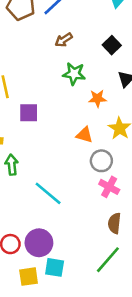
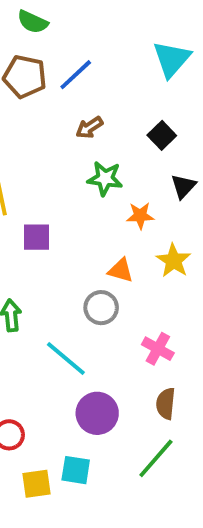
gray circle: (101, 161) -> (101, 308), moved
purple circle: (39, 243) -> (97, 413), moved

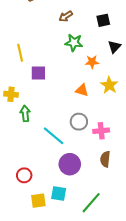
black square: (162, 135) -> (103, 20), turned 32
gray circle: (101, 308) -> (79, 122), moved
pink cross: (158, 349) -> (101, 131), turned -35
green line: (156, 458) -> (91, 203), moved

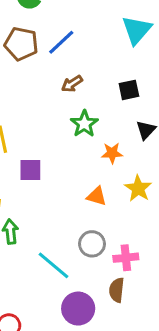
green star: (74, 43) -> (84, 124), turned 30
brown semicircle: (105, 159) -> (117, 290), moved

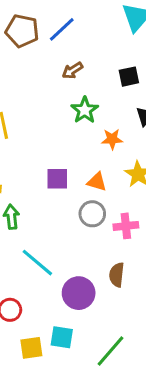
purple square: (30, 170) -> (57, 179), moved
gray circle: (92, 244) -> (92, 214), moved
pink cross: (126, 258) -> (126, 226), moved
cyan line: (54, 265) -> (37, 263), moved

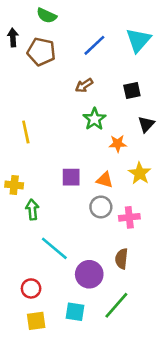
blue line: (62, 29) -> (94, 45), moved
yellow square: (31, 348) -> (36, 321), moved
green line: (111, 351) -> (116, 305), moved

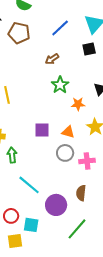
black square: (132, 91) -> (89, 49), moved
cyan square: (75, 312) -> (31, 225), moved

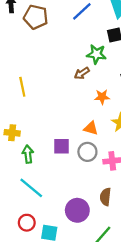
brown arrow: (52, 59) -> (82, 73), moved
green star: (60, 85) -> (96, 54), moved, turned -30
purple square: (42, 130) -> (62, 146), moved
cyan line: (29, 185) -> (31, 188), moved

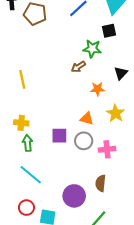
yellow cross: (12, 133) -> (21, 123), moved

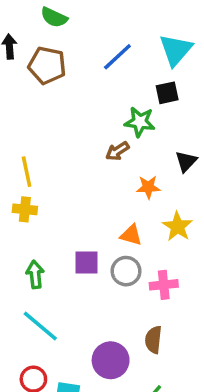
yellow cross: (21, 123) -> (25, 209), moved

